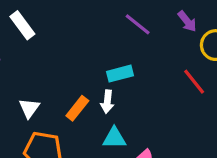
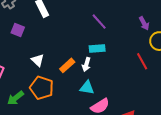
purple line: (138, 24) -> (99, 22), moved
white triangle: (29, 108) -> (38, 60), turned -32

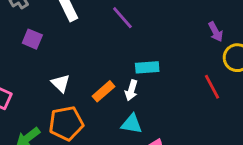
purple line: (99, 22) -> (122, 18), moved
orange pentagon: (42, 88) -> (66, 123), turned -30

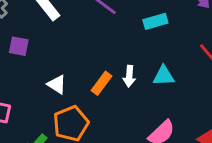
cyan rectangle: (147, 67) -> (155, 21), moved
cyan triangle: (132, 124) -> (164, 76), moved

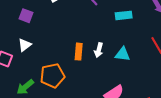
orange rectangle: (102, 83) -> (79, 52), turned -42
white triangle: (57, 84) -> (25, 45), moved, turned 40

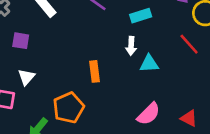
white arrow: (99, 50) -> (131, 46), moved

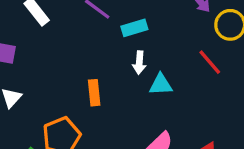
cyan rectangle: (141, 16) -> (134, 28), moved

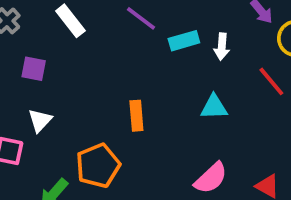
white arrow: (139, 63) -> (222, 47), moved

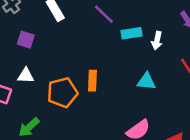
white triangle: (40, 120) -> (26, 76), turned 42
orange pentagon: (98, 166) -> (62, 92), moved

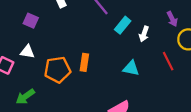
cyan rectangle: (131, 33) -> (123, 25), turned -48

